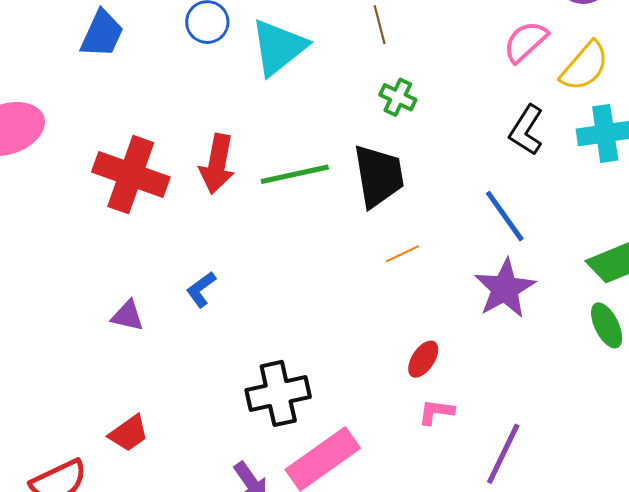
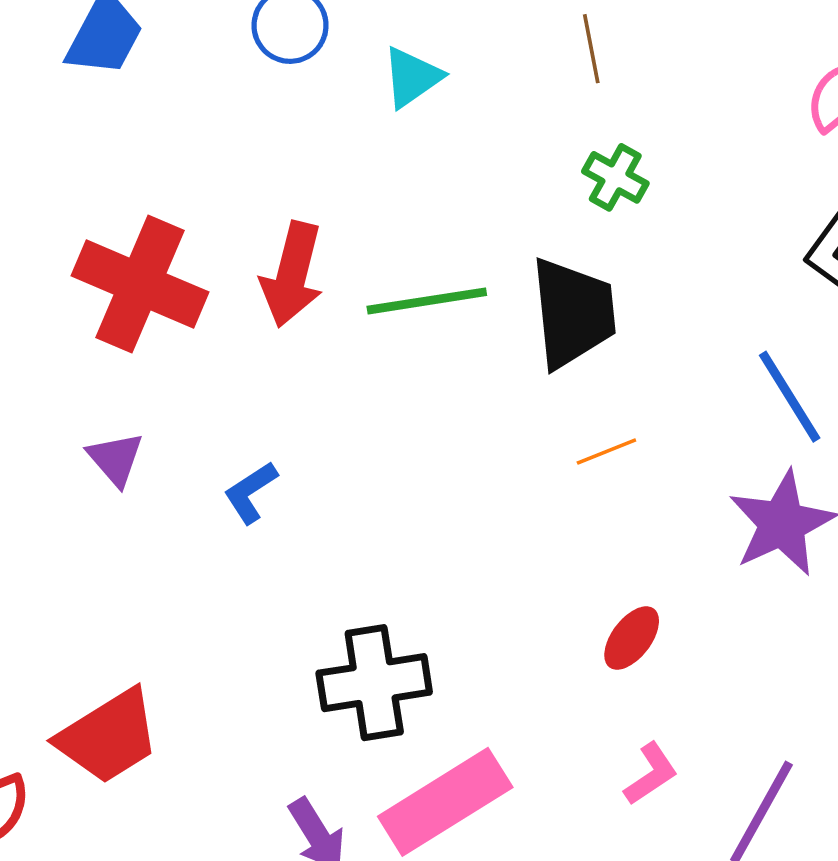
cyan triangle: (279, 47) -> (412, 77), size x0.6
purple triangle: (128, 316) -> (115, 459), moved, turned 33
pink L-shape: (436, 412) -> (651, 774), moved, turned 135
red trapezoid: (129, 433) -> (108, 736), size x1.5

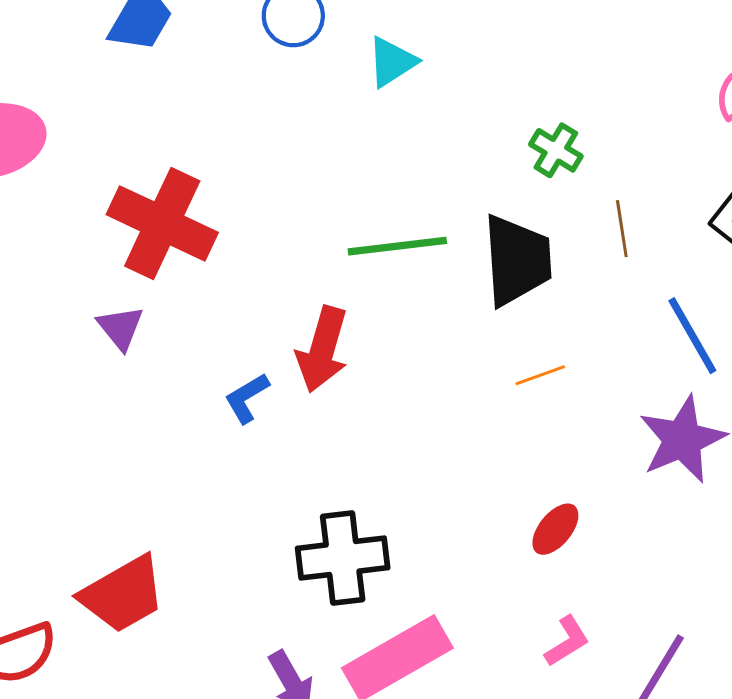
brown line: (591, 49) -> (622, 229), moved
red arrow: (292, 274) -> (322, 349), moved
purple triangle: (115, 459) -> (120, 328), moved

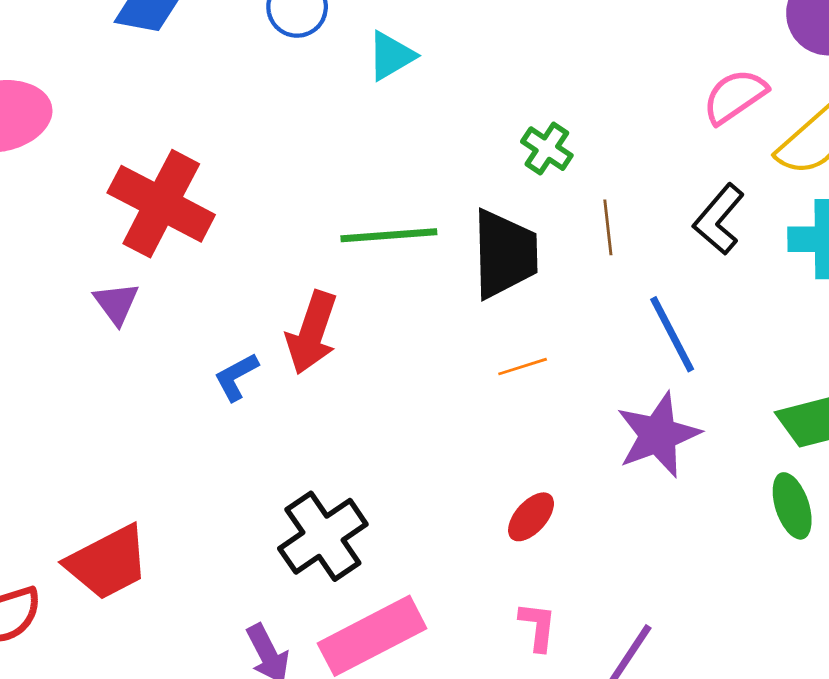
black cross: (343, 558) -> (323, 536), turned -30
pink L-shape: (567, 641) -> (538, 626), turned -54

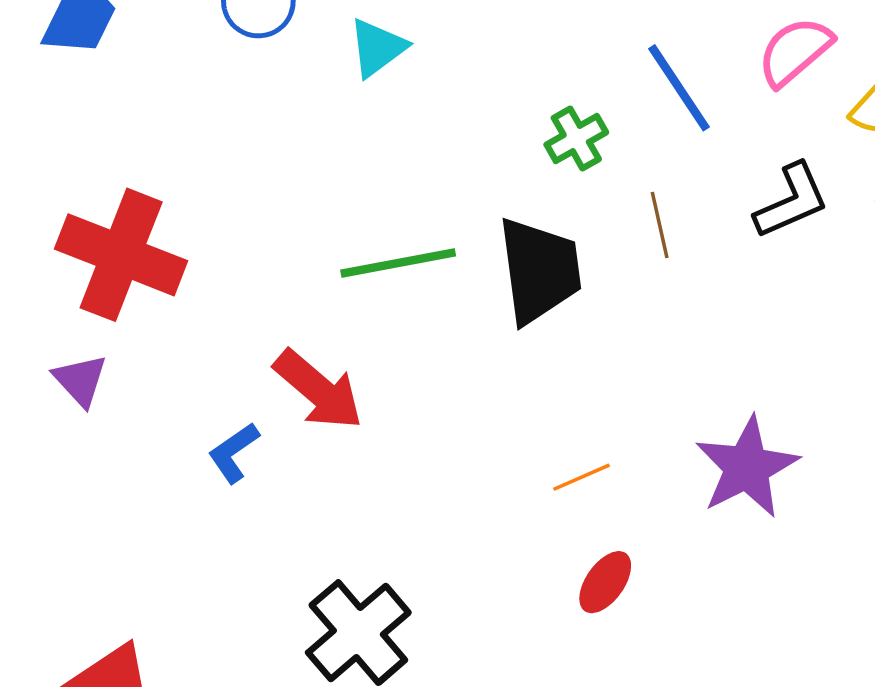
green cross: (547, 149) -> (576, 139), turned 33
black L-shape: (719, 219) -> (792, 201), turned -148
red arrow: (312, 333) -> (318, 390), turned -62
blue line: (672, 334) -> (679, 88), moved
orange line: (523, 367) -> (582, 477), moved

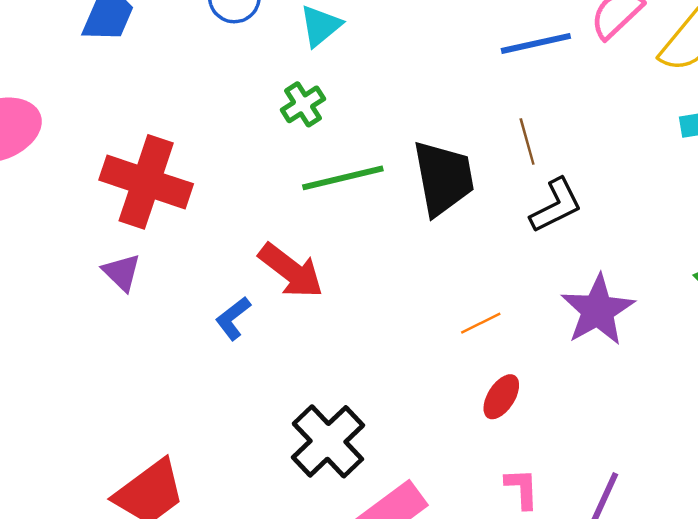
blue line: (679, 88) -> (536, 43), turned -66
green cross: (576, 139) -> (303, 104), moved
black L-shape: (792, 201) -> (556, 205), moved

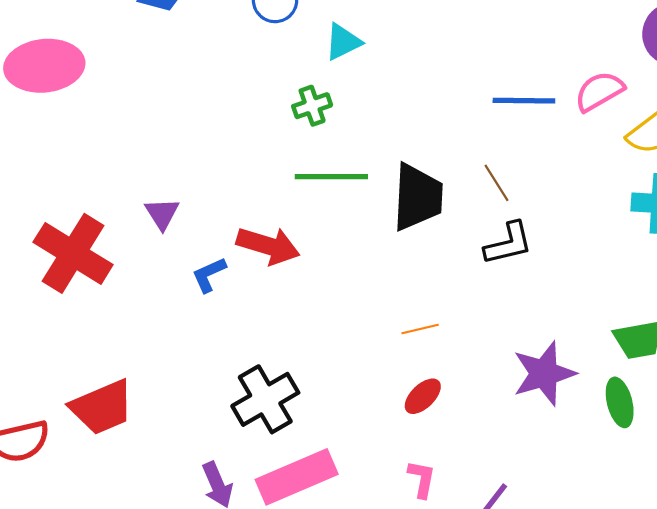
brown line: (527, 141) -> (496, 183), turned -30
red cross: (146, 182) -> (73, 253), moved
red arrow: (291, 271) -> (268, 246), turned -34
purple triangle: (122, 272) -> (162, 214), moved
purple star: (598, 310) -> (544, 373), moved

